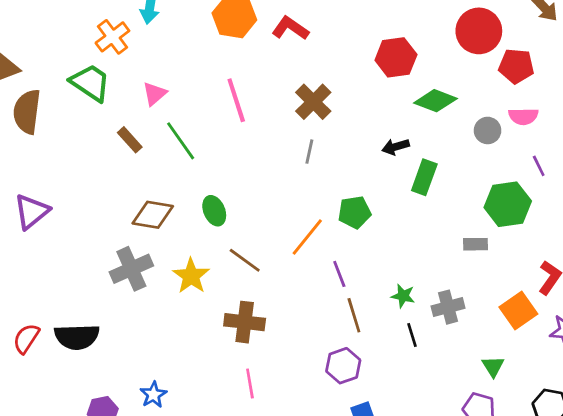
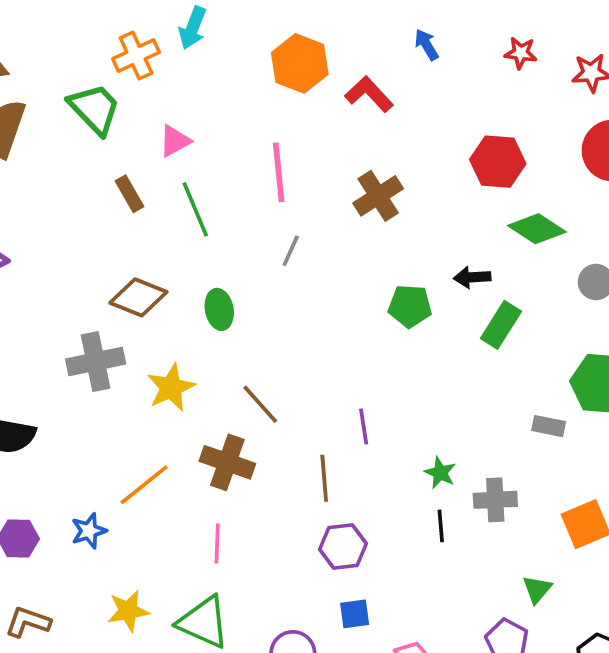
gray line: (309, 152) -> (291, 251), moved
green pentagon: (355, 212) -> (410, 306), moved
orange line: (307, 237) -> (144, 485), moved
brown line: (245, 260) -> (260, 404), moved
brown line: (354, 315) -> (324, 478), moved

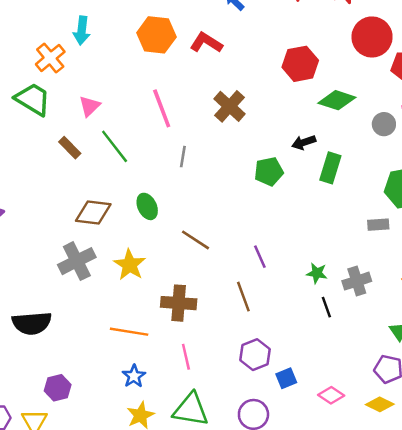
brown line: (260, 404) -> (196, 240), moved
orange line: (144, 485) -> (129, 332), turned 63
blue star: (89, 531) -> (134, 376), moved
purple hexagon: (343, 546) -> (255, 355), moved

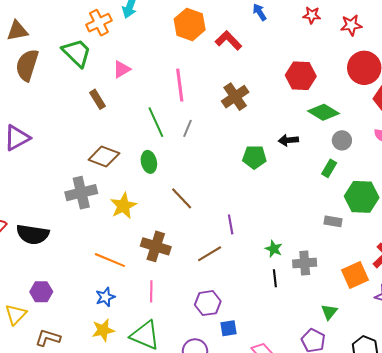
gray circle: (384, 124) -> (342, 140), moved
green line: (115, 146) -> (156, 122), moved
green rectangle: (330, 168) -> (329, 168), moved, size x0.7
brown line: (243, 297) -> (210, 254), turned 65

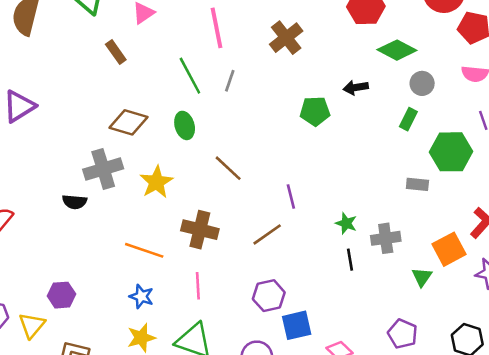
black semicircle: (33, 234) -> (75, 202), moved, size x0.6
blue star: (105, 297) -> (141, 296), turned -30
green triangle: (329, 312) -> (422, 277), moved
blue square: (229, 328) -> (297, 325), size x1.4

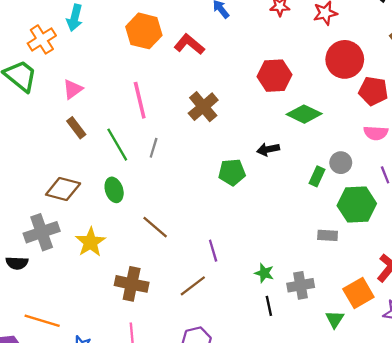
brown rectangle: (116, 52) -> (76, 128), moved
gray circle: (422, 83) -> (341, 163), moved
orange line: (144, 250) -> (42, 321), moved

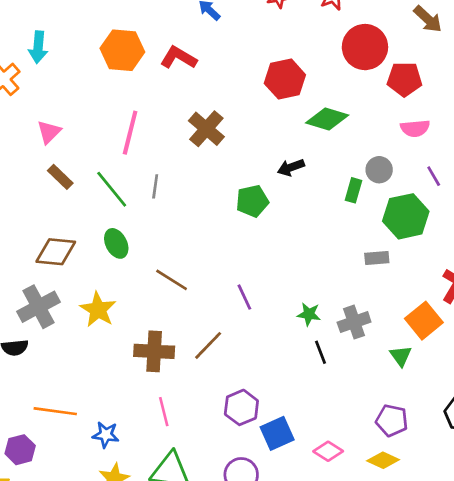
pink line: (140, 100) -> (130, 133), turned 36
brown line: (193, 286) -> (208, 345), moved

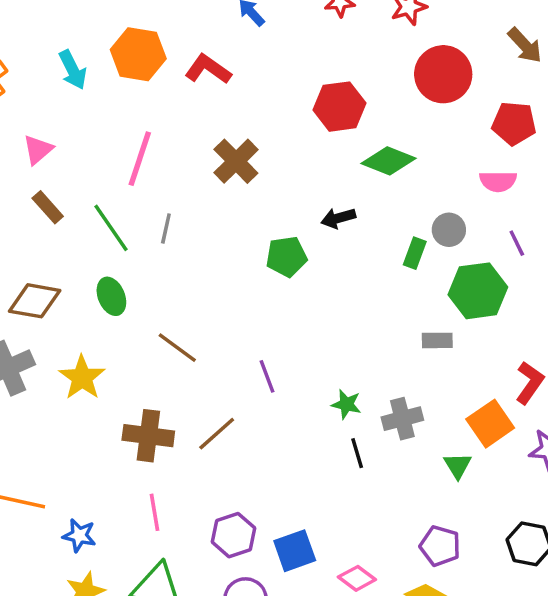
cyan arrow: (38, 47) -> (73, 70), moved, turned -36
red pentagon: (404, 79) -> (514, 123), moved
purple hexagon: (241, 407) -> (233, 535), moved

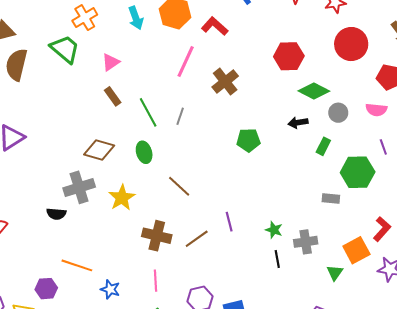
pink line: (140, 159) -> (186, 61), moved
black arrow: (338, 218) -> (298, 123), moved
gray circle: (449, 230) -> (338, 113), moved
purple line: (267, 376) -> (229, 222), moved

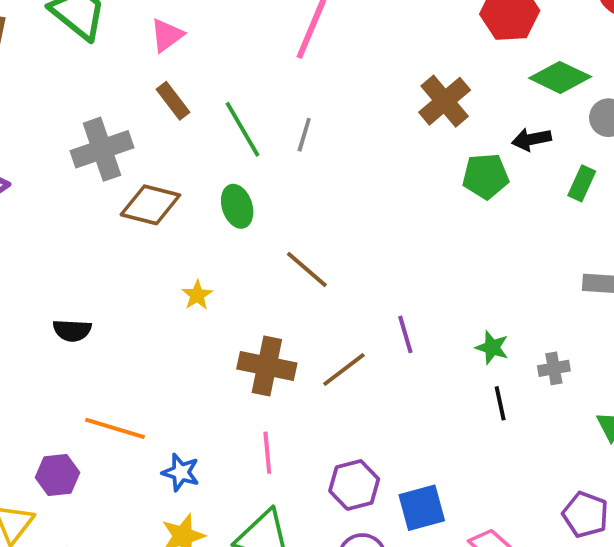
brown cross: (225, 82) -> (445, 101), moved
green pentagon: (248, 140) -> (485, 176), moved
gray cross: (79, 187) -> (102, 149), moved
yellow star: (122, 198) -> (197, 295), size x0.6
gray cross: (306, 242) -> (554, 368), size x0.7

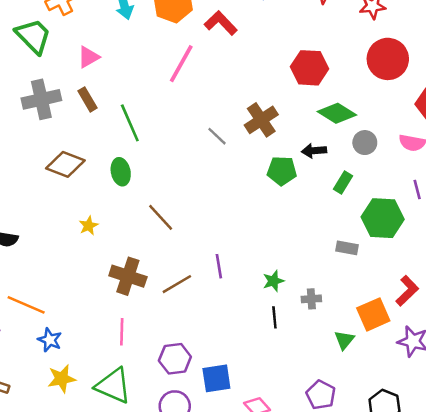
gray line: (304, 135) -> (217, 136), moved, turned -70
gray cross: (102, 149) -> (41, 99), moved
green star: (492, 347) -> (273, 281), turned 30
blue star: (181, 472) -> (50, 340), moved

